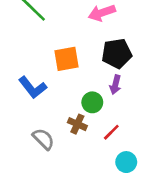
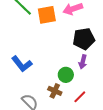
orange square: (67, 59) -> (47, 15), moved

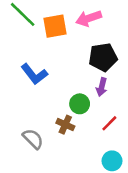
blue L-shape: (22, 64) -> (34, 74), moved
red line: (80, 97) -> (109, 123), moved

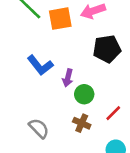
purple arrow: (102, 87) -> (68, 78), moved
brown cross: (65, 125) -> (82, 123), moved

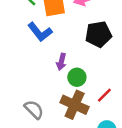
blue L-shape: (40, 65) -> (40, 32), moved
brown cross: (82, 123) -> (75, 105), size x1.6

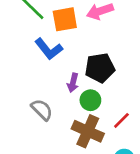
black pentagon: (98, 34) -> (100, 68), moved
gray semicircle: (34, 110) -> (42, 110), moved

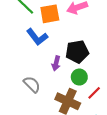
green circle: (90, 100) -> (79, 77), moved

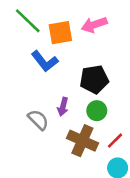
purple arrow: (56, 63) -> (63, 107), moved
red line: (94, 93) -> (115, 141), moved

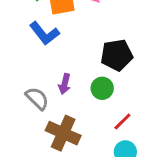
black pentagon: (94, 79) -> (117, 55), moved
brown cross: (82, 141) -> (63, 133), moved

